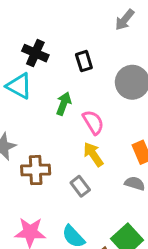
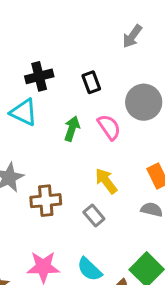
black cross: (35, 53) -> (39, 76), turned -35
pink semicircle: (93, 122) -> (109, 127), moved

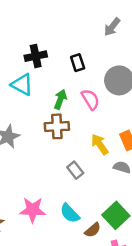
yellow arrow: (106, 181) -> (100, 144), moved
brown cross: (46, 201) -> (57, 126), moved

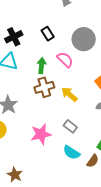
yellow arrow: (100, 144) -> (69, 94), moved
gray rectangle: (75, 170) -> (70, 126), moved
pink star: (33, 210) -> (41, 134), moved

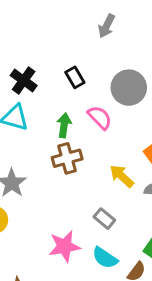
black cross: (14, 37) -> (24, 80), turned -30
yellow arrow: (69, 94) -> (122, 176), moved
pink star: (41, 134) -> (64, 246), moved

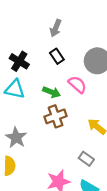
gray arrow: (107, 26) -> (56, 28), moved
green arrow: (64, 125) -> (52, 92), turned 108

